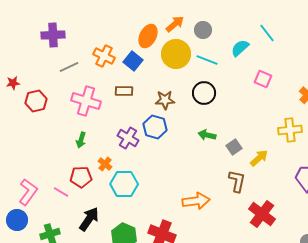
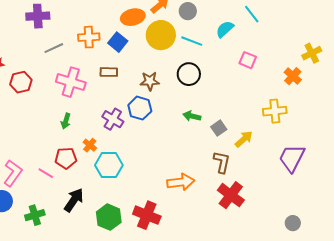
orange ellipse: (148, 36) -> (133, 17), turned 50
orange cross: (104, 56) -> (89, 37), turned -30
red cross: (262, 214) -> (231, 195), moved

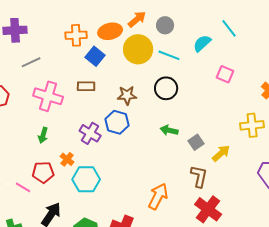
orange cross: (89, 37) -> (76, 35), moved
orange arrow: (181, 182) -> (158, 196), turned -56

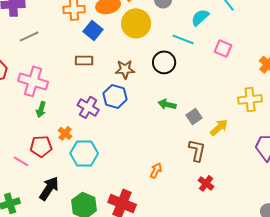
cyan line: (169, 55) -> (183, 39), moved
pink cross: (48, 96) -> (33, 81), moved
orange arrow: (158, 196) -> (156, 170), size x0.6
red cross: (208, 209) -> (206, 183), size x0.6

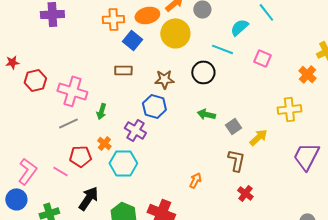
gray line: (29, 36) -> (68, 123), moved
purple cross: (88, 107) -> (135, 130), moved
green arrow: (41, 109) -> (101, 111), moved

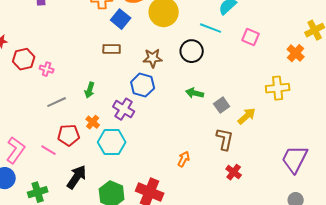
pink cross: (72, 91) -> (47, 69), moved, size x0.5
purple trapezoid: (306, 156) -> (295, 159), moved

